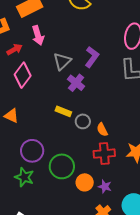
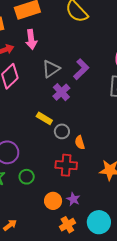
red cross: (104, 154) -> (66, 165), moved
green circle: (62, 166) -> (27, 177), moved, size x0.6
orange circle: (85, 182) -> (53, 201), moved

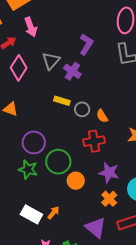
gray triangle: (51, 69) -> (51, 61), moved
green circle: (27, 177) -> (58, 162), size x1.6
purple star: (73, 199) -> (109, 173), size x1.5
orange circle: (53, 201) -> (76, 181), moved

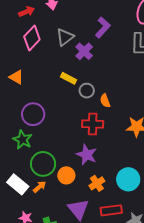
green circle: (58, 162) -> (43, 164), moved
purple star: (109, 173) -> (87, 155), moved
orange circle: (76, 181) -> (66, 175), moved

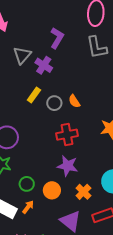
yellow rectangle: (68, 78) -> (34, 95), turned -70
orange semicircle: (105, 101) -> (74, 101), moved
green circle: (43, 164) -> (27, 184), size x0.6

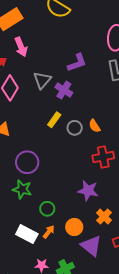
purple L-shape: (57, 38) -> (77, 63), turned 40
red cross: (67, 135) -> (103, 157), moved
orange circle: (52, 190) -> (74, 227), moved

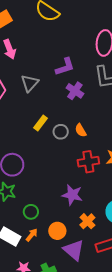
purple cross: (64, 90) -> (75, 91), moved

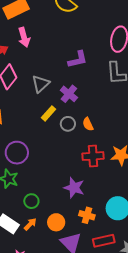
gray triangle: (30, 83) -> (41, 84), moved
purple cross: (75, 91) -> (69, 94), moved
orange cross: (87, 221) -> (87, 215), turned -35

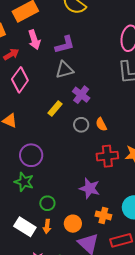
purple L-shape: (78, 59) -> (65, 45), moved
gray triangle: (41, 84) -> (64, 70), moved, turned 30
yellow rectangle: (49, 113) -> (55, 109), moved
orange arrow: (30, 224) -> (47, 226), turned 144

